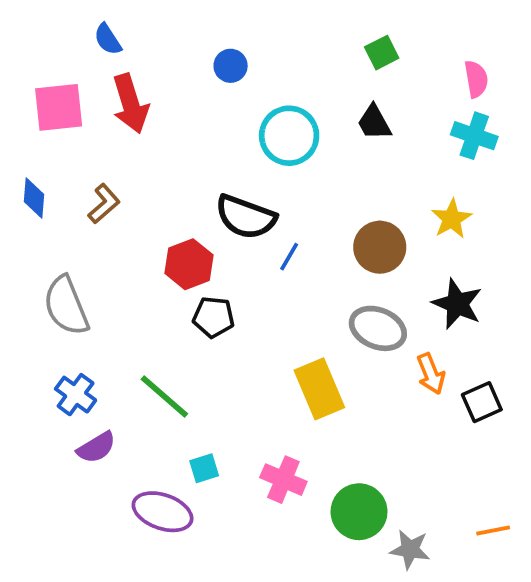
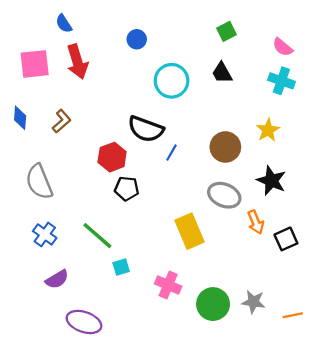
pink semicircle: (476, 79) -> (283, 47), turned 140
purple semicircle: (96, 447) -> (57, 279), moved
cyan square: (204, 468) -> (121, 267), moved
purple ellipse: (163, 512) -> (84, 322), moved
gray star: (410, 549) -> (253, 302), moved

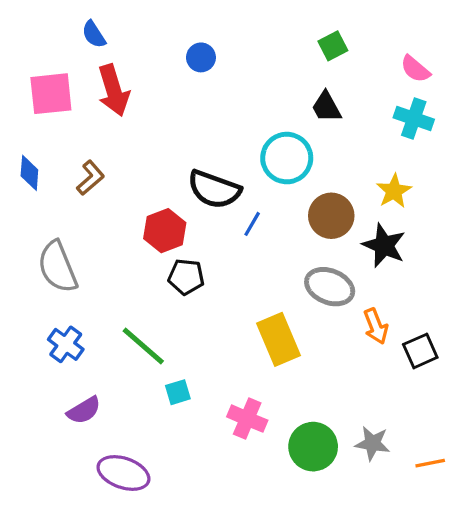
cyan circle: (172, 81) -> (287, 158), moved
black star: (271, 181) -> (384, 245), moved

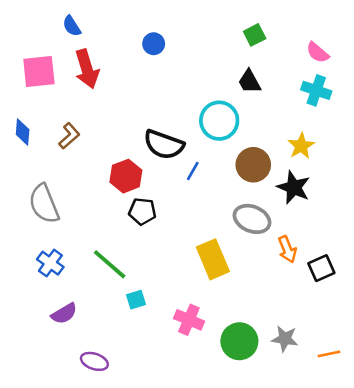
purple ellipse: (123, 473) -> (94, 361), size x0.7

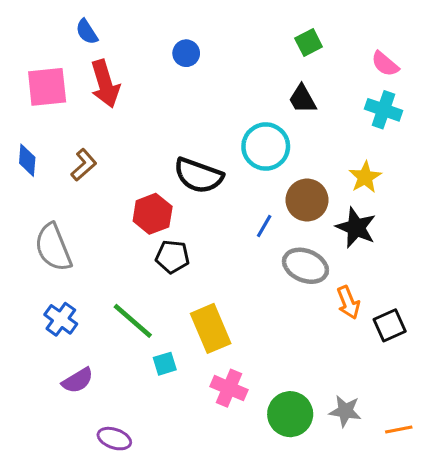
blue line: (193, 171) -> (264, 226), moved
yellow rectangle: (213, 259) -> (211, 328), moved

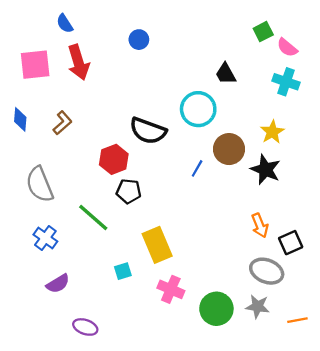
green square: (309, 43) -> (263, 32), moved
gray ellipse: (305, 266) -> (267, 271), moved
green line: (133, 321) -> (93, 217), moved

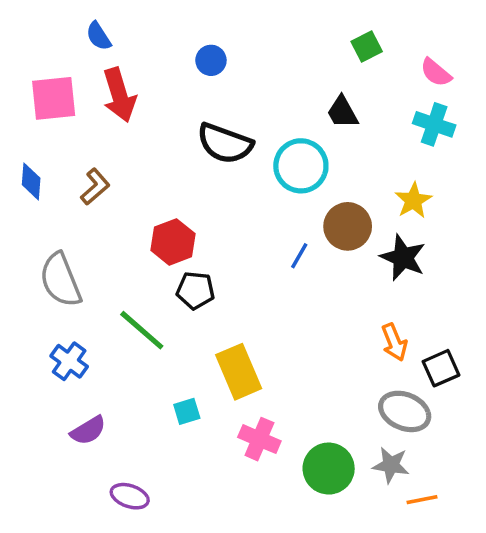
green square: (263, 32) -> (367, 47), moved
black semicircle: (148, 131) -> (225, 143), moved
orange line: (297, 320) -> (422, 500), moved

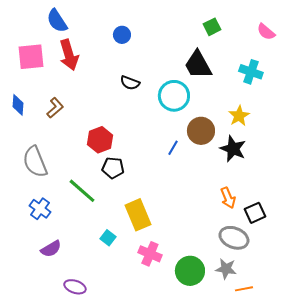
blue semicircle: (99, 36) -> (57, 21), size x1.4
pink semicircle: (436, 72) -> (266, 32), moved
black trapezoid: (342, 112) -> (198, 65), size x1.5
black semicircle: (225, 143) -> (130, 83), size x0.6
cyan square: (187, 411) -> (108, 238), turned -35

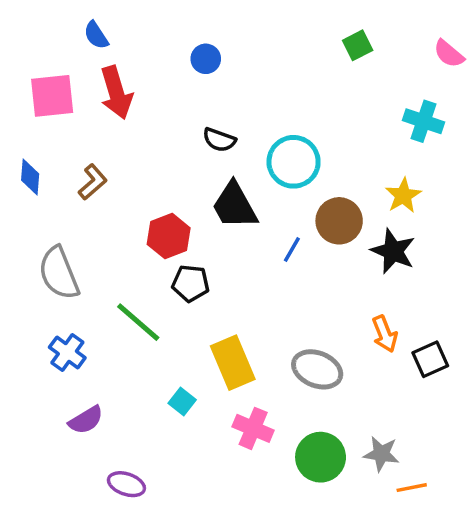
blue semicircle: (57, 21) -> (96, 35), size x0.7
black trapezoid: (198, 65) -> (234, 206), moved
gray ellipse: (234, 238) -> (317, 369), moved

